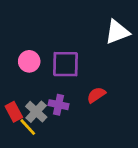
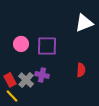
red semicircle: (96, 95) -> (81, 70), moved, turned 128
yellow line: (28, 127) -> (12, 96), moved

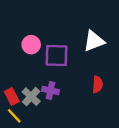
white triangle: (84, 23) -> (94, 41), moved
pink circle: (21, 44) -> (31, 45), moved

